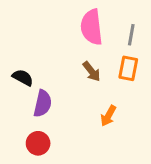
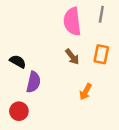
gray line: (131, 35) -> (101, 14), moved
red circle: (38, 143) -> (19, 111), moved

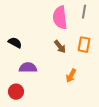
black semicircle: (18, 61) -> (15, 43), moved
purple semicircle: (33, 82) -> (28, 68), turned -102

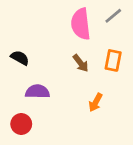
gray line: (84, 12) -> (113, 16), turned 40

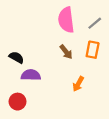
gray line: (113, 16) -> (95, 23), moved
black semicircle: (20, 58) -> (16, 57), moved

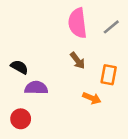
orange rectangle: (93, 50) -> (109, 75), moved
orange arrow: (78, 84) -> (92, 98), turned -96

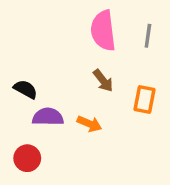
gray line: (111, 27) -> (148, 36), turned -42
orange arrow: (92, 98) -> (89, 124), moved

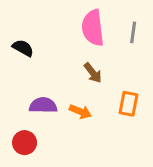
black semicircle: (26, 89) -> (23, 48), moved
orange rectangle: (144, 100) -> (128, 104), moved

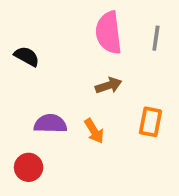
brown arrow: (93, 73) -> (109, 85), turned -70
orange arrow: (80, 112) -> (94, 131), turned 35

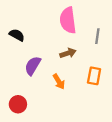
gray line: (156, 38) -> (97, 36), moved
purple semicircle: (50, 124) -> (33, 66), moved, turned -60

